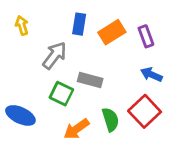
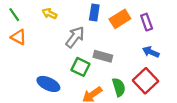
yellow arrow: (22, 25) -> (49, 14), turned -48

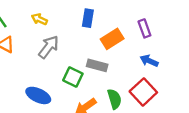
orange rectangle: (120, 19) -> (112, 39), moved
gray arrow: (75, 37) -> (49, 47), moved

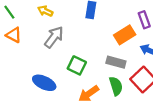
orange rectangle: (112, 39) -> (125, 35), moved
gray rectangle: (97, 65) -> (116, 62), moved

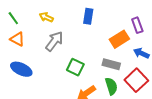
blue ellipse: (44, 83) -> (21, 69), moved

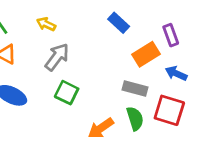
blue rectangle: (88, 16) -> (119, 23), moved, turned -56
green square: (75, 67) -> (67, 93), moved
red square: (136, 80) -> (169, 110), turned -30

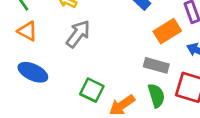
green square: (67, 93) -> (92, 90), moved

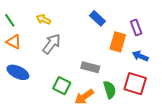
orange rectangle: (167, 31) -> (118, 42), turned -42
gray rectangle: (156, 65) -> (90, 67), moved

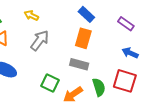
purple rectangle: (136, 28) -> (126, 24), turned -35
orange rectangle: (118, 42) -> (83, 38), moved

